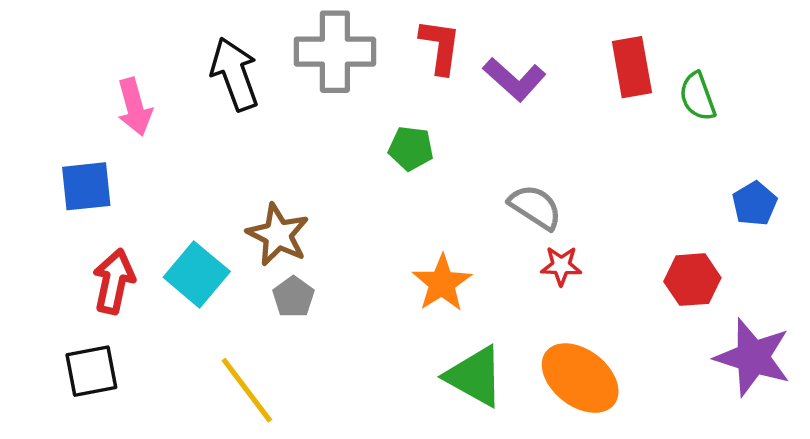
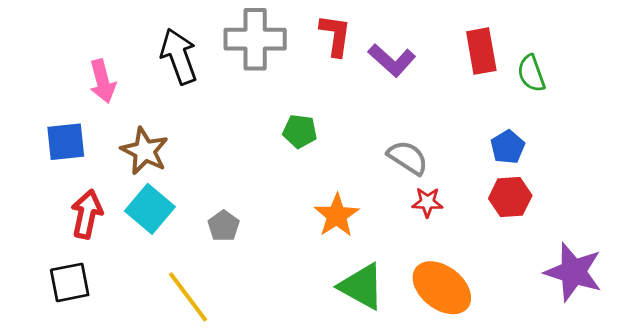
green pentagon: (411, 148) -> (300, 131), moved
blue pentagon: (755, 204) -> (508, 147), moved
brown star: (278, 235) -> (145, 151), moved
red hexagon: (692, 280) -> (510, 197), moved

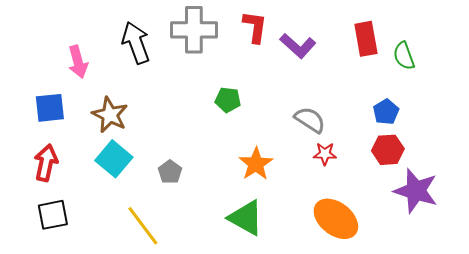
red arrow: (87, 214) -> (46, 163), moved
purple star: (573, 272) -> (416, 191), moved
green triangle: (362, 286) -> (246, 218), moved

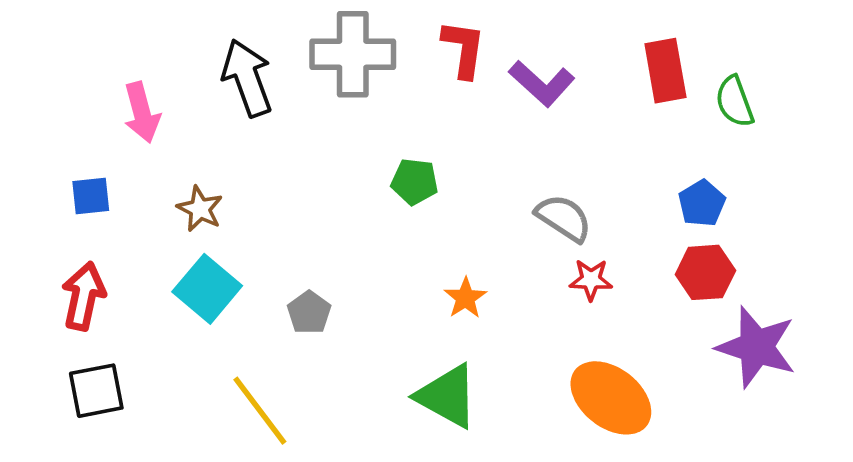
blue square: (50, 108) -> (91, 196), size x0.7
brown star: (110, 115) -> (200, 209), size x0.7
orange star: (256, 164) -> (465, 298), size x0.7

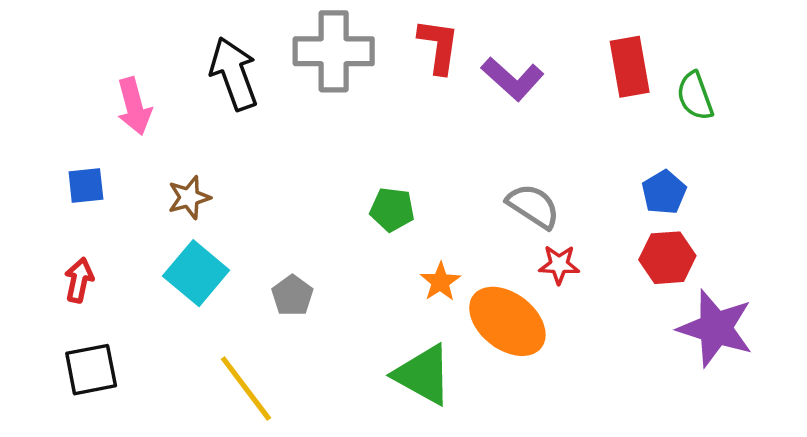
green pentagon: (414, 182) -> (392, 210), moved
brown star: (200, 209) -> (189, 198), turned 30
red arrow: (84, 296) -> (79, 280), size x0.7
orange ellipse: (611, 398) -> (507, 321), moved

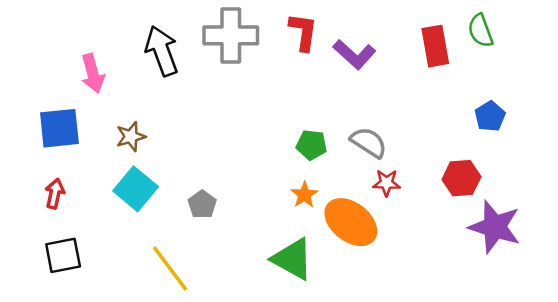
green semicircle: (695, 96) -> (480, 31), moved
blue square: (86, 185) -> (59, 128), size x1.6
blue pentagon: (664, 192) -> (490, 116), moved
green pentagon: (392, 210) -> (312, 145), moved

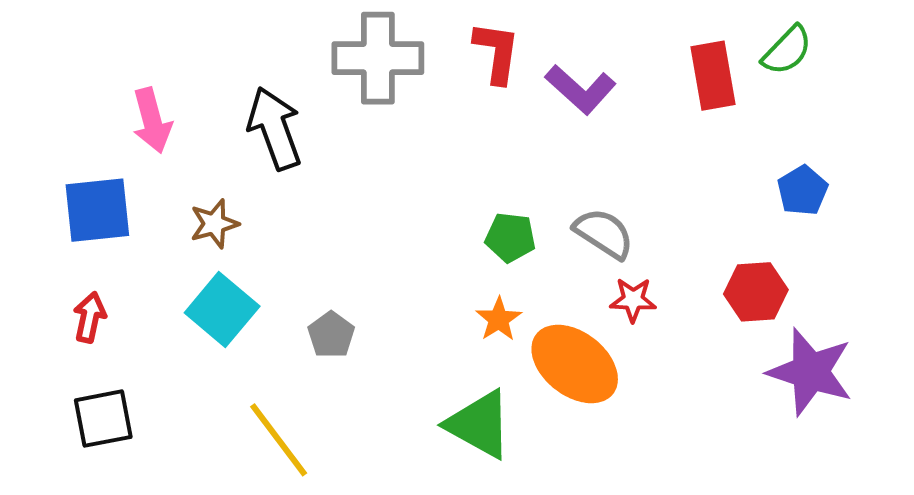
green semicircle: (480, 31) -> (787, 50), turned -116
black arrow: (162, 51) -> (275, 128), moved

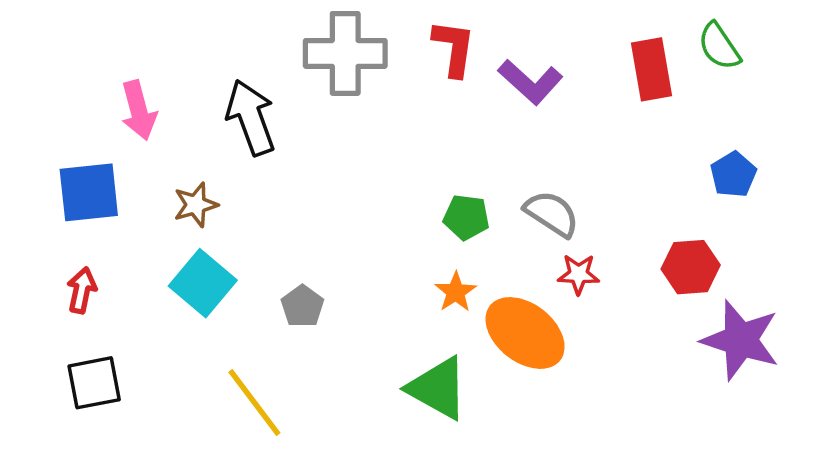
green semicircle: (787, 50) -> (719, 46), turned 102

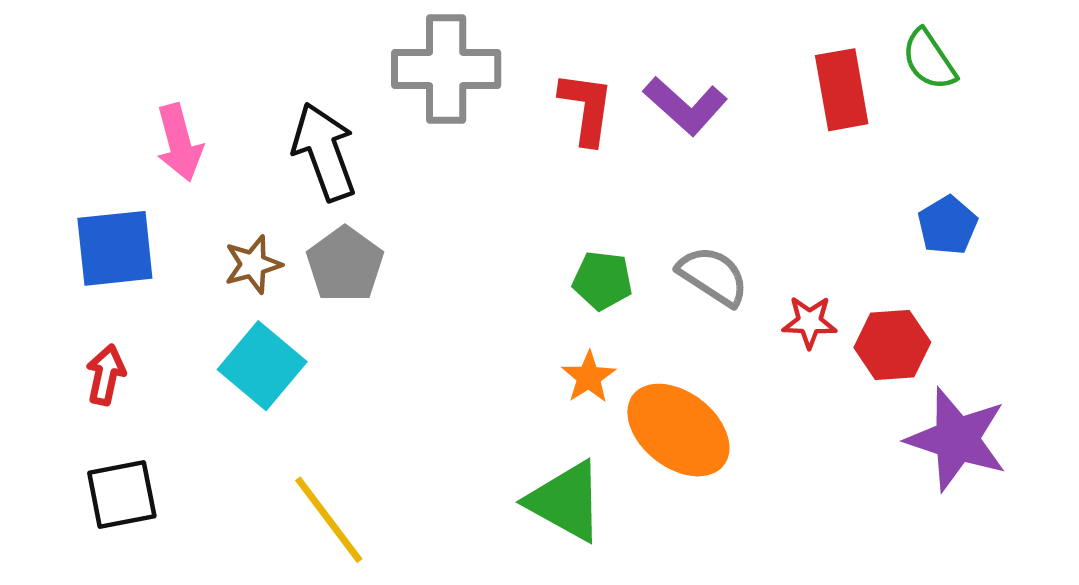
red L-shape: (454, 48) -> (586, 108), moved
red star: (578, 274) -> (810, 322), moved
gray pentagon: (302, 306) -> (345, 264), moved, size x1.4

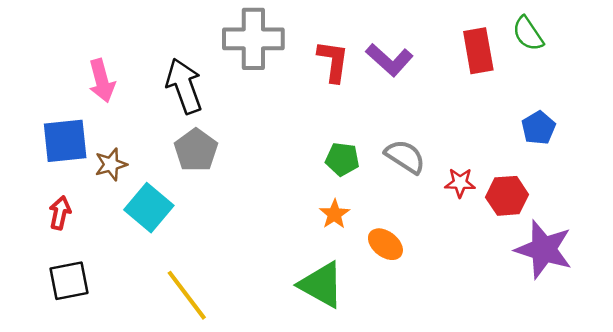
brown star: (253, 264) -> (111, 164), moved
orange ellipse: (678, 430) -> (385, 244), size x0.6

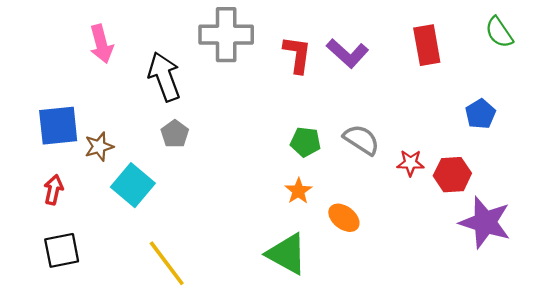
green semicircle: (528, 34) -> (499, 32), moved
pink arrow: (102, 81) -> (101, 44), moved
gray pentagon: (196, 150) -> (175, 134), size x0.7

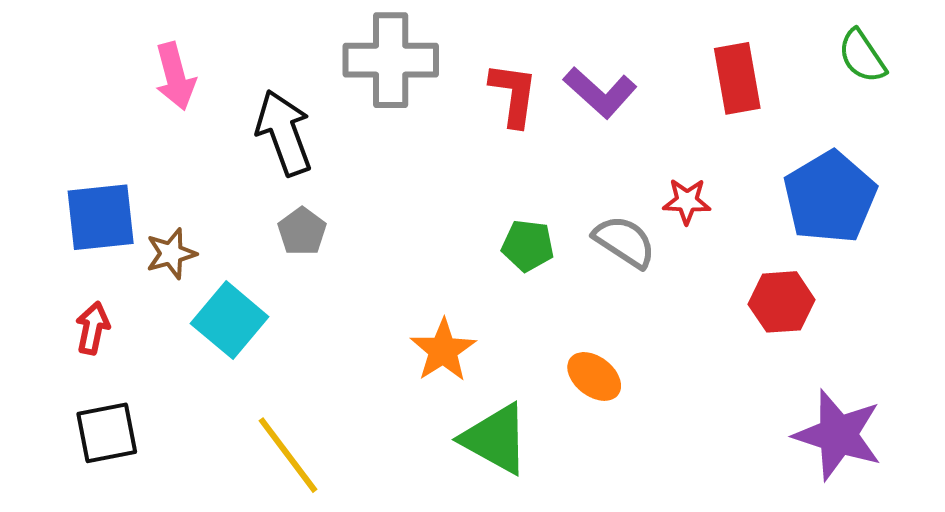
blue pentagon: (480, 114) -> (830, 197), size x1.8
red star: (410, 163) -> (687, 201), moved
orange star: (298, 191) -> (443, 350), moved, size x1.4
purple star: (485, 222) -> (838, 435), moved

